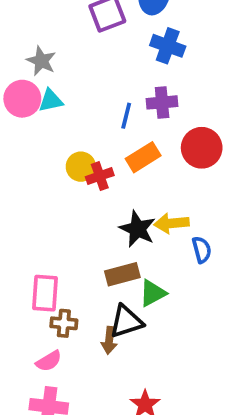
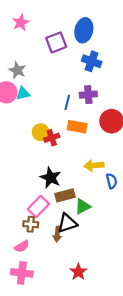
orange rectangle: (143, 157) -> (77, 127), turned 42
black star: (137, 229) -> (51, 178), moved
pink rectangle: (45, 293) -> (38, 206), moved, turned 40

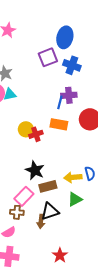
purple square: (56, 42) -> (48, 57), moved
blue line: (67, 102) -> (60, 102), moved
yellow arrow: (94, 165) -> (73, 177), moved
green triangle: (83, 206) -> (75, 199), moved

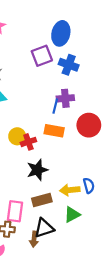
black star: (35, 170) -> (37, 170), moved, turned 30
pink rectangle: (24, 196) -> (15, 211), turned -36

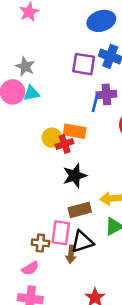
blue ellipse: (61, 33) -> (101, 21), turned 60
purple square: (42, 56) -> (84, 64), moved, turned 30
orange rectangle: (54, 131) -> (75, 131), moved
pink rectangle: (15, 211) -> (61, 233), moved

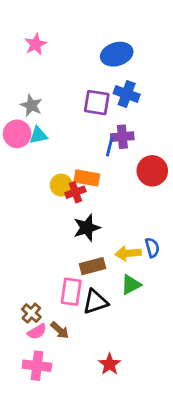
brown cross: (40, 243) -> (31, 313), moved, turned 36
brown arrow: (71, 254) -> (60, 330), moved, turned -54

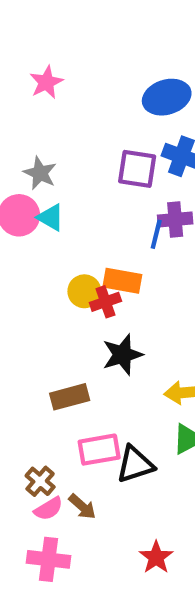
cyan triangle: (38, 135) -> (51, 217), turned 42
brown rectangle: (92, 266) -> (70, 397), moved
pink rectangle: (71, 292) -> (99, 450), turned 72

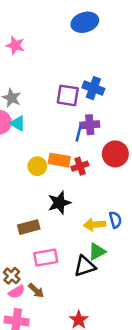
pink star: (46, 82) -> (15, 45), turned -30
blue ellipse: (167, 97) -> (85, 22), moved
red cross: (105, 302) -> (80, 166), moved
black triangle: (135, 464) -> (85, 266), moved

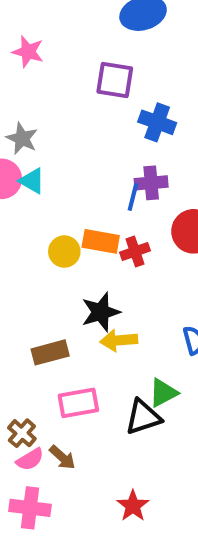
purple square: (68, 95) -> (115, 80), moved
yellow arrow: (95, 225) -> (119, 340), moved

